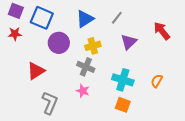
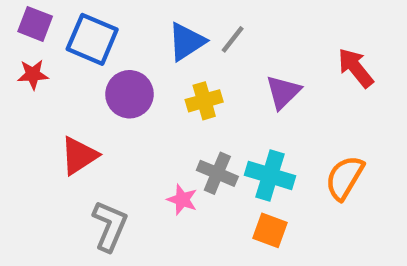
gray line: (117, 18) -> (233, 39), moved
gray cross: (86, 67) -> (217, 173), moved
orange semicircle: (157, 81) -> (345, 178), size x1.5

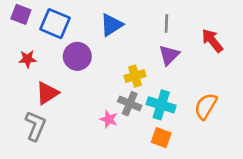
gray line: (233, 39) -> (166, 24), moved, turned -36
red star: (33, 74) -> (28, 59), moved
yellow cross: (204, 101) -> (135, 76), moved
gray L-shape: (110, 226) -> (35, 126), moved

